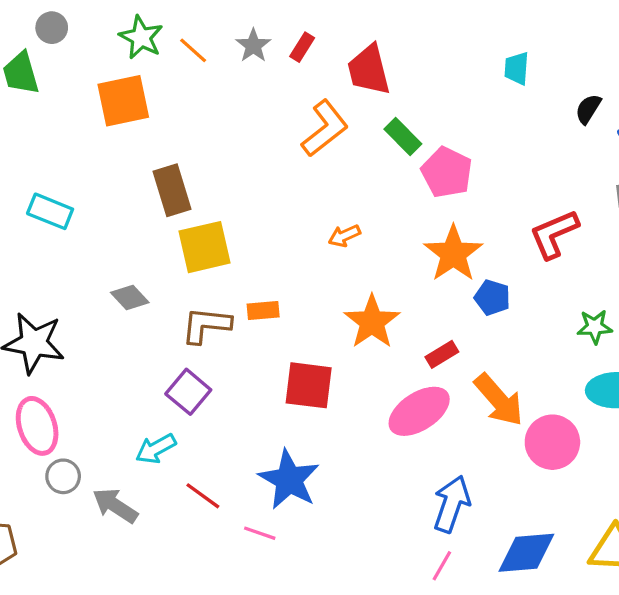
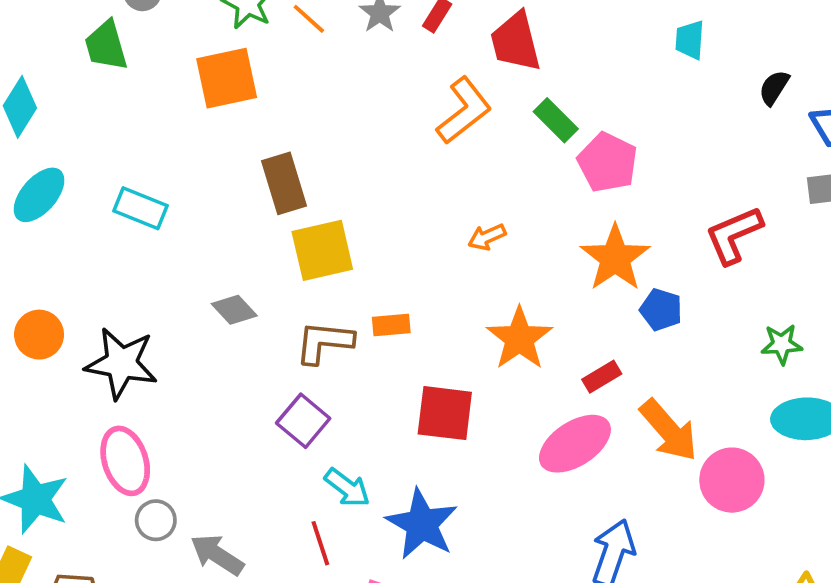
cyan arrow: (156, 449) -> (347, 488), moved, turned -114
red line: (203, 496) -> (320, 543), turned 36

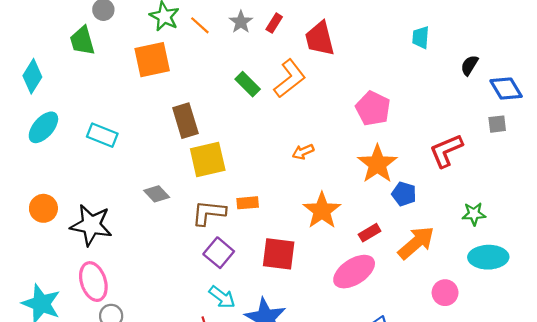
green rectangle: (556, 120) -> (248, 84), moved
purple square: (303, 421) -> (219, 253), moved
orange arrow: (669, 430) -> (416, 243), moved, turned -90
pink circle: (732, 480) -> (445, 293), size x0.7

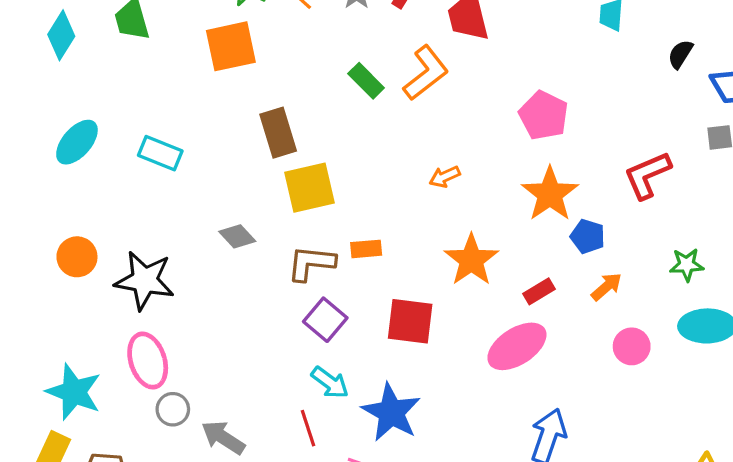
cyan diamond: (32, 76) -> (61, 35), moved
orange arrow: (416, 243) -> (607, 287), moved, size x0.6
pink circle: (445, 293) -> (632, 346), moved

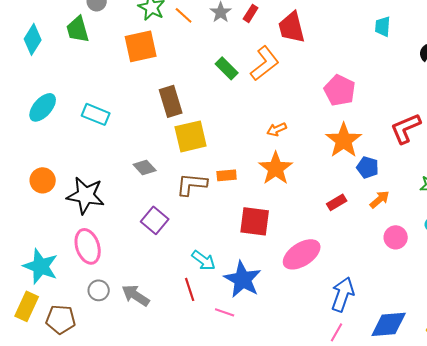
orange star: (471, 260) -> (276, 168), moved
purple square: (325, 320) -> (155, 220), moved
pink ellipse: (517, 346) -> (302, 254), moved
gray circle: (173, 409) -> (99, 290), moved

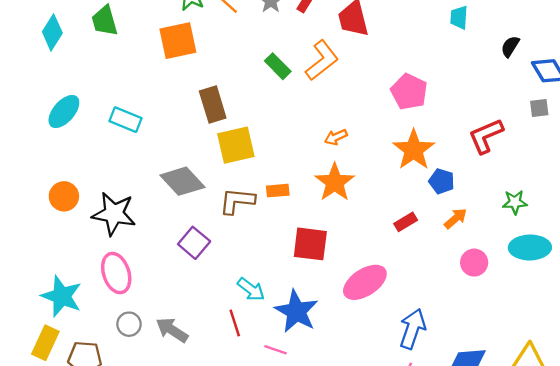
gray diamond: (145, 167) -> (182, 181), size x1.6

